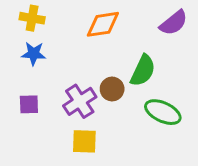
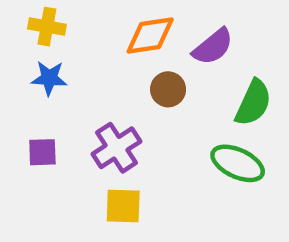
purple semicircle: (174, 23) -> (213, 47), moved
green semicircle: (143, 71) -> (253, 103), moved
brown circle: (112, 89) -> (168, 89), moved

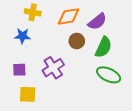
yellow cross: (47, 27) -> (33, 12), moved
green semicircle: (253, 103) -> (103, 47), moved
yellow square: (123, 206) -> (28, 94), moved

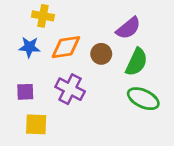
orange diamond: (69, 16) -> (66, 47), moved
purple cross: (53, 68) -> (70, 89), turned -30

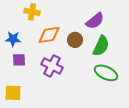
blue star: (29, 47) -> (13, 39), moved
purple square: (25, 92) -> (19, 60), moved
yellow square: (36, 124) -> (13, 93), moved

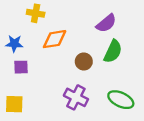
brown circle: (75, 40) -> (84, 61), moved
purple cross: (52, 66) -> (76, 97), moved
green ellipse: (106, 73) -> (121, 100), moved

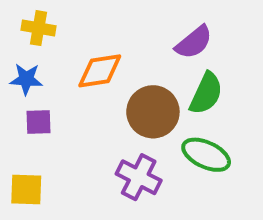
yellow cross: (36, 13) -> (39, 28), moved
brown circle: (84, 61) -> (153, 112), size x1.6
green ellipse: (121, 100) -> (206, 155), moved

